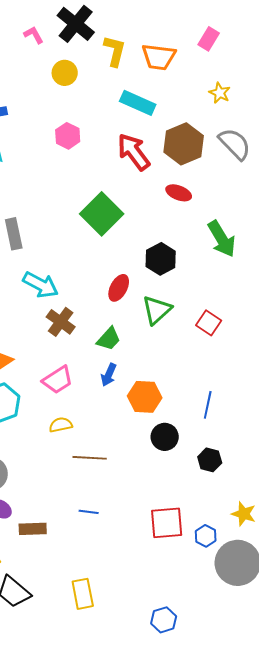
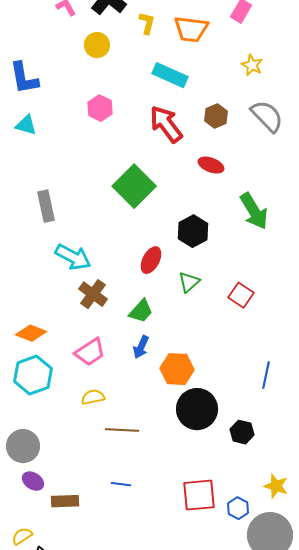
yellow L-shape: (115, 51) -> (147, 23), size x0.7
brown hexagon: (184, 144) -> (216, 116), size x0.6
green triangle: (157, 310) -> (189, 282), size x0.7
blue line: (208, 405) -> (266, 375), moved
black circle: (165, 437) -> (197, 409), size x1.5

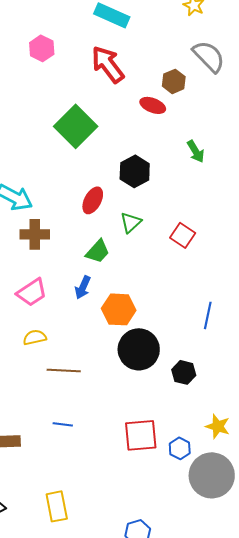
brown hexagon: (216, 116) -> (174, 81), moved
green arrow: (254, 211) -> (196, 151), size x0.6
brown cross: (93, 294) -> (35, 234), turned -36
green trapezoid: (141, 311) -> (98, 251), moved

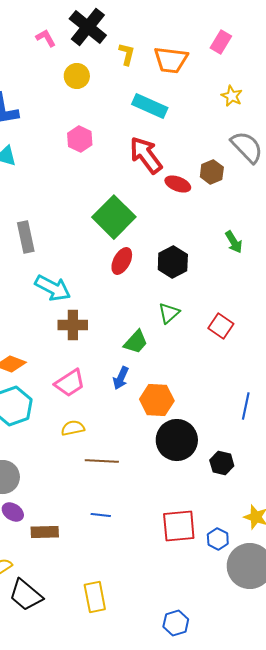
red ellipse: (153, 105) -> (178, 184), moved
red ellipse: (93, 200) -> (122, 261), moved

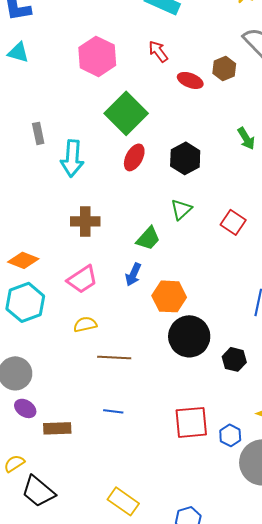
pink hexagon: (80, 139) -> (97, 56), moved, size x1.5
red arrow: (146, 155) -> (158, 51), size x0.6
gray rectangle: (26, 237) -> (38, 133), size x0.7
cyan arrow: (53, 288) -> (72, 158), moved, turned 66
yellow rectangle: (95, 597) -> (123, 501), moved, turned -44

